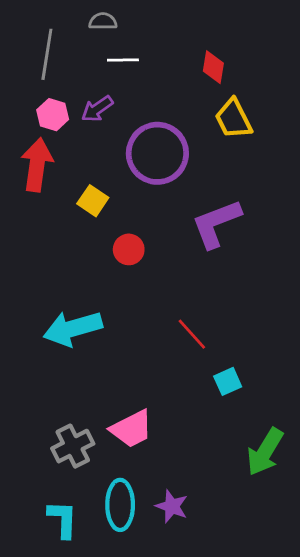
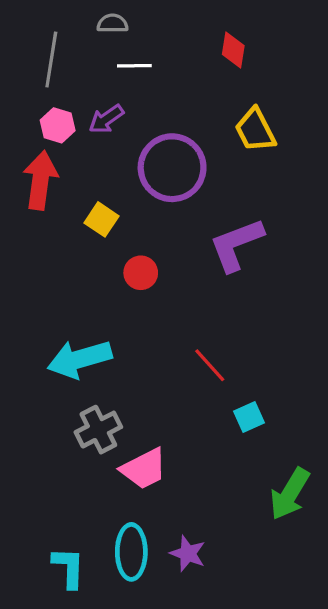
red diamond: (213, 67) -> (233, 50), moved
gray cross: (73, 446) -> (98, 430), moved

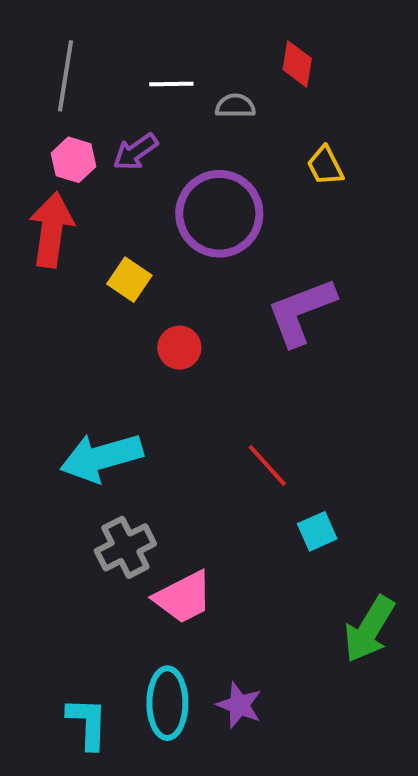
gray semicircle: (113, 23) -> (235, 106), moved
yellow trapezoid: (255, 130) -> (325, 166), size x0.7

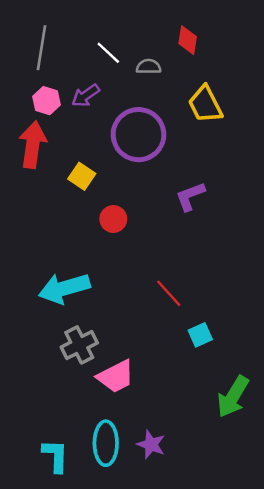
white line: (171, 84) -> (108, 53), turned 44
yellow trapezoid: (325, 166) -> (205, 104), size x1.5
purple L-shape: (301, 312) -> (190, 196), size x0.7

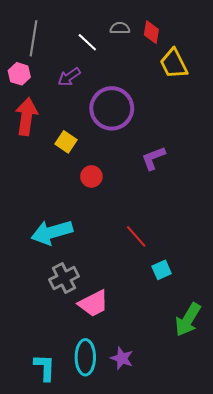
gray semicircle: (149, 67) -> (120, 28), moved
pink hexagon: (47, 101) -> (19, 74), moved
yellow trapezoid: (205, 104) -> (174, 64), moved

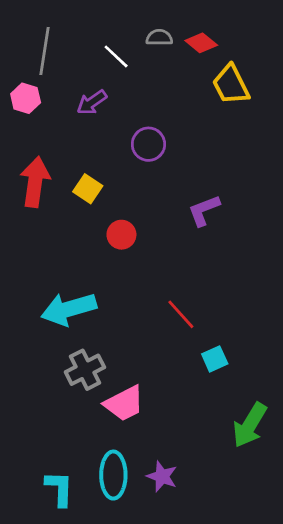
red diamond: (151, 32) -> (201, 43), turned -60
purple circle: (112, 108) -> (148, 144), size x0.6
red arrow: (26, 117) -> (35, 182), moved

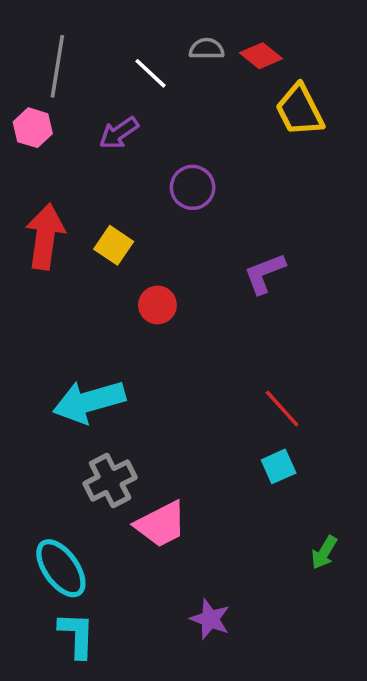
red line: (181, 314) -> (282, 409), moved
green arrow: (250, 425) -> (324, 552), size x0.6
cyan ellipse: (113, 475) -> (61, 568), moved, turned -36

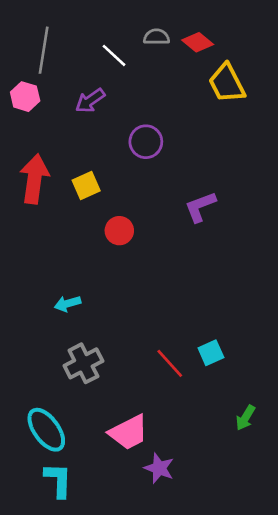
yellow square: (114, 245) -> (86, 186), turned 32
cyan arrow: (89, 402) -> (68, 304), size x0.5
red line: (282, 409) -> (170, 363), moved
pink trapezoid: (161, 524) -> (129, 432), moved

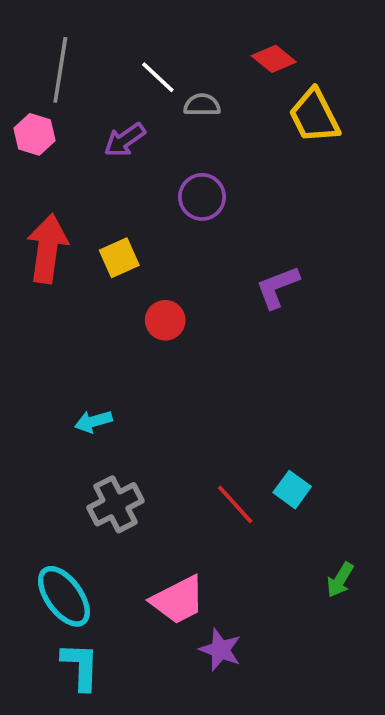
gray semicircle: (156, 37) -> (202, 105), moved
cyan square: (211, 353) -> (292, 490), turned -30

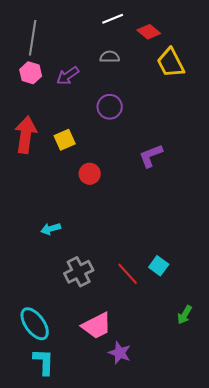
white line: (158, 77) -> (113, 19), moved, turned -65
pink hexagon: (35, 134) -> (31, 73), moved
gray cross: (115, 504) -> (79, 272), moved

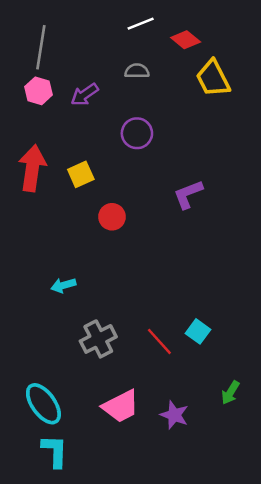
purple star: (120, 353) -> (174, 415), moved

